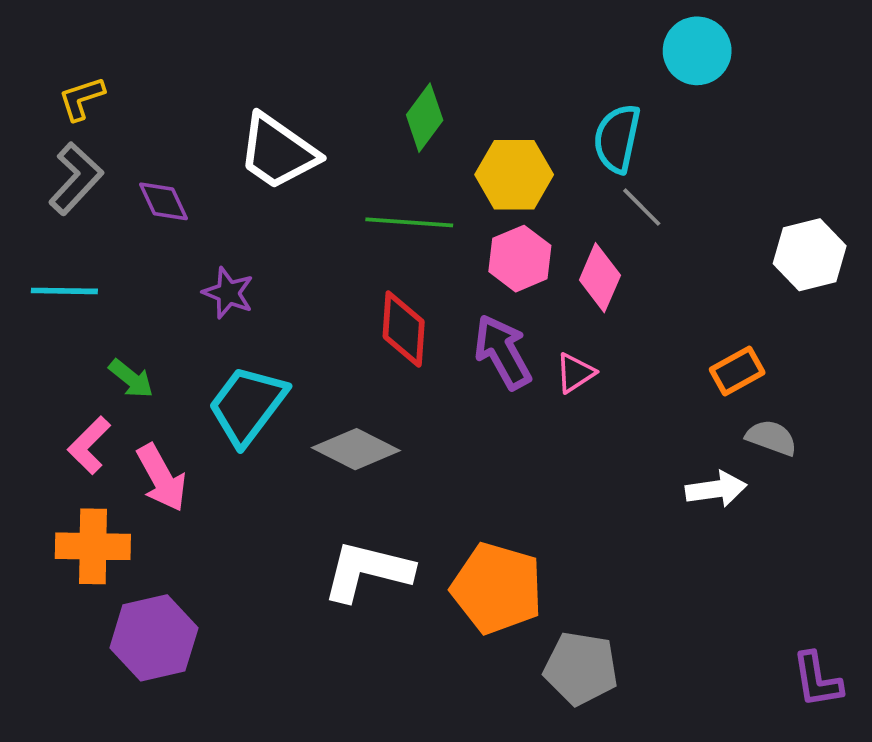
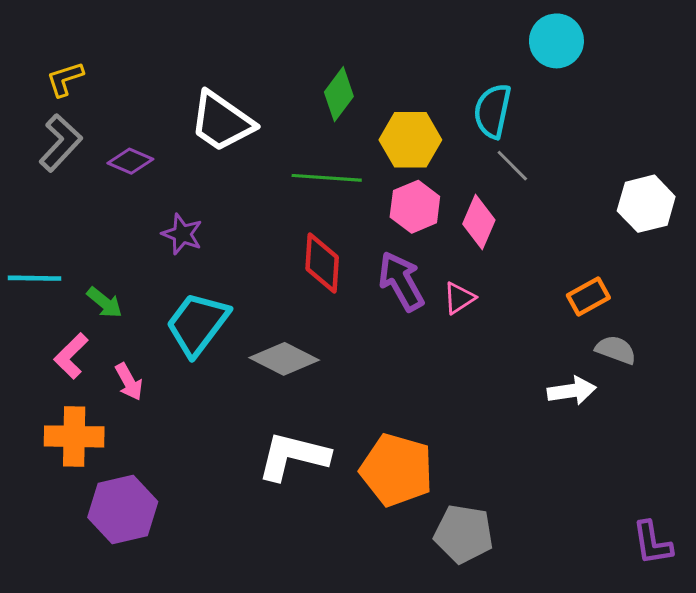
purple diamond: (163, 201) -> (130, 161), turned -42
cyan line: (64, 291) -> (35, 278), moved
pink arrow: (162, 478) -> (129, 382), size x0.7

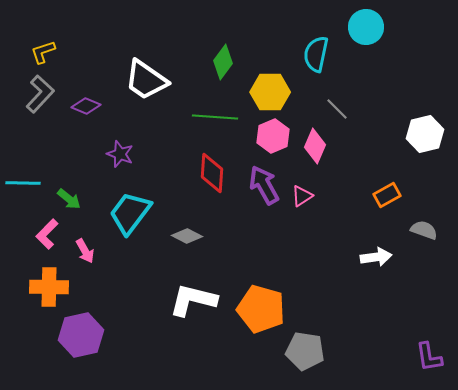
cyan semicircle: (493, 111) -> (316, 54), moved
gray semicircle: (616, 350) -> (424, 230), moved
gray diamond: (284, 359) -> (187, 236), size x0.7

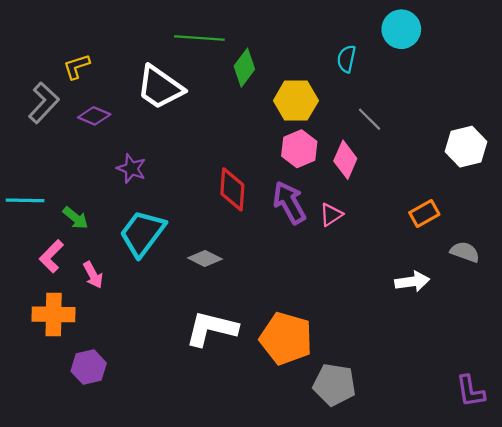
yellow L-shape: (43, 52) -> (77, 67), moved
cyan semicircle: (316, 54) -> (346, 59), size x0.7
green line: (215, 117) -> (199, 38), moved
purple hexagon: (81, 335) -> (89, 367), size x0.7

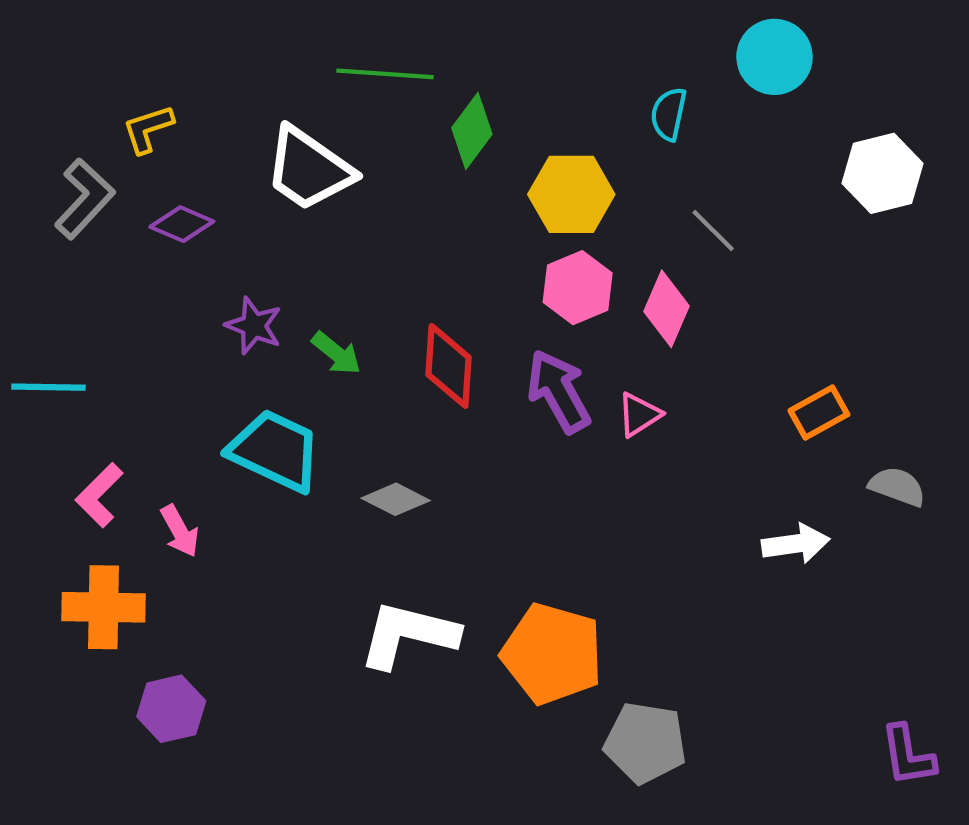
white hexagon: (466, 147) -> (882, 173), moved
green arrow: (75, 218) -> (336, 353), moved
cyan trapezoid: (142, 233) -> (275, 451), turned 78

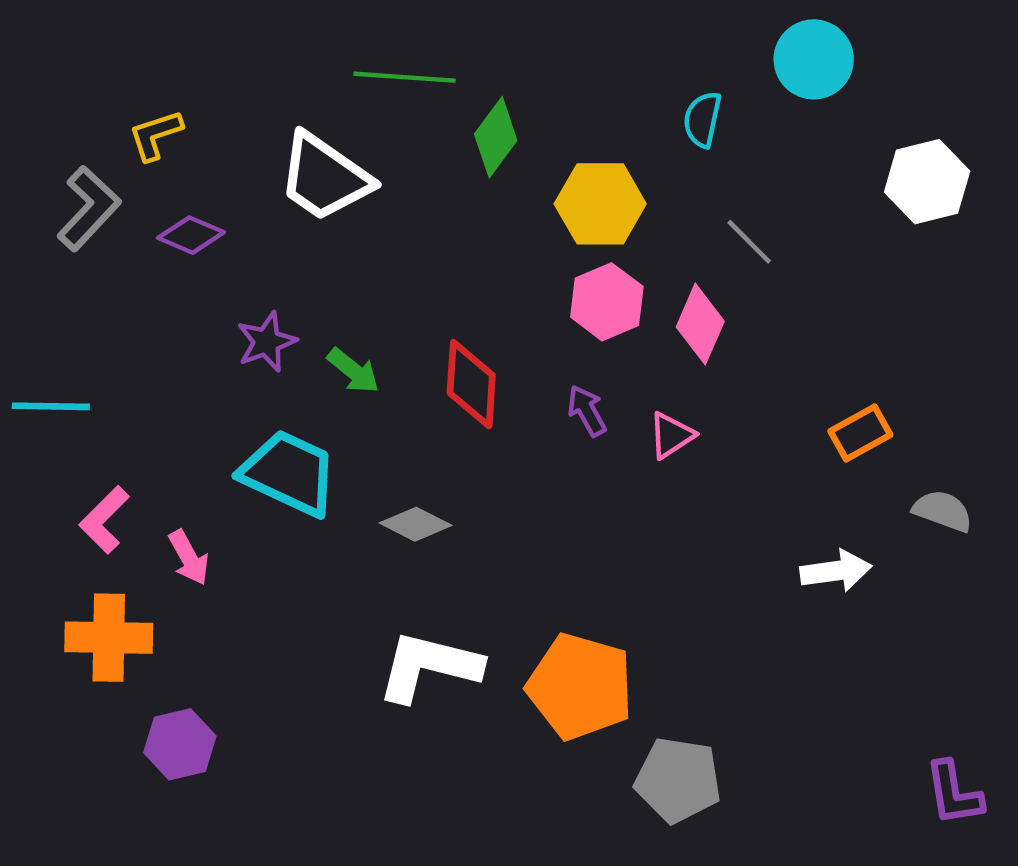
purple star: (254, 326) -> (267, 342), turned 30
purple arrow: (559, 391) -> (587, 411), size x0.6

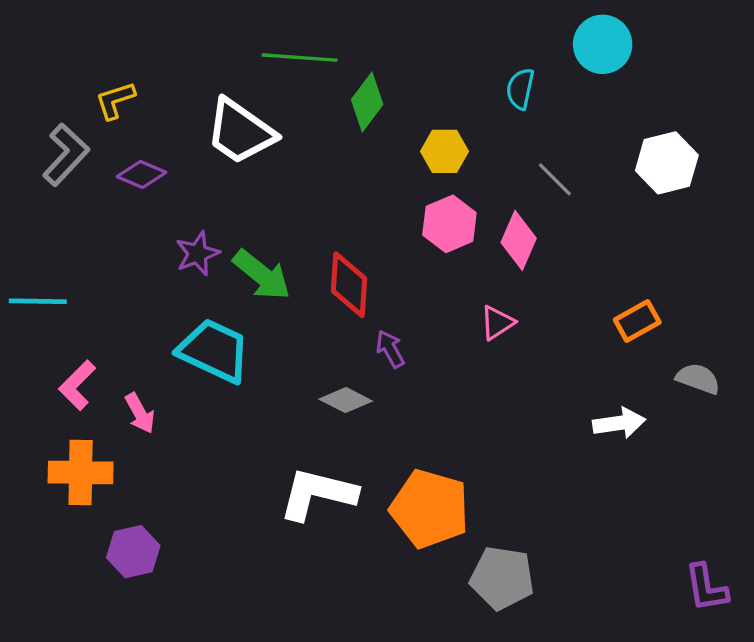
white hexagon: (927, 182) -> (667, 163), moved
yellow hexagon: (600, 204) -> (445, 151), size x0.7
green arrow: (353, 371) -> (262, 275), size x1.5
purple arrow: (587, 411) -> (390, 349), moved
gray diamond: (416, 524) -> (346, 400), moved

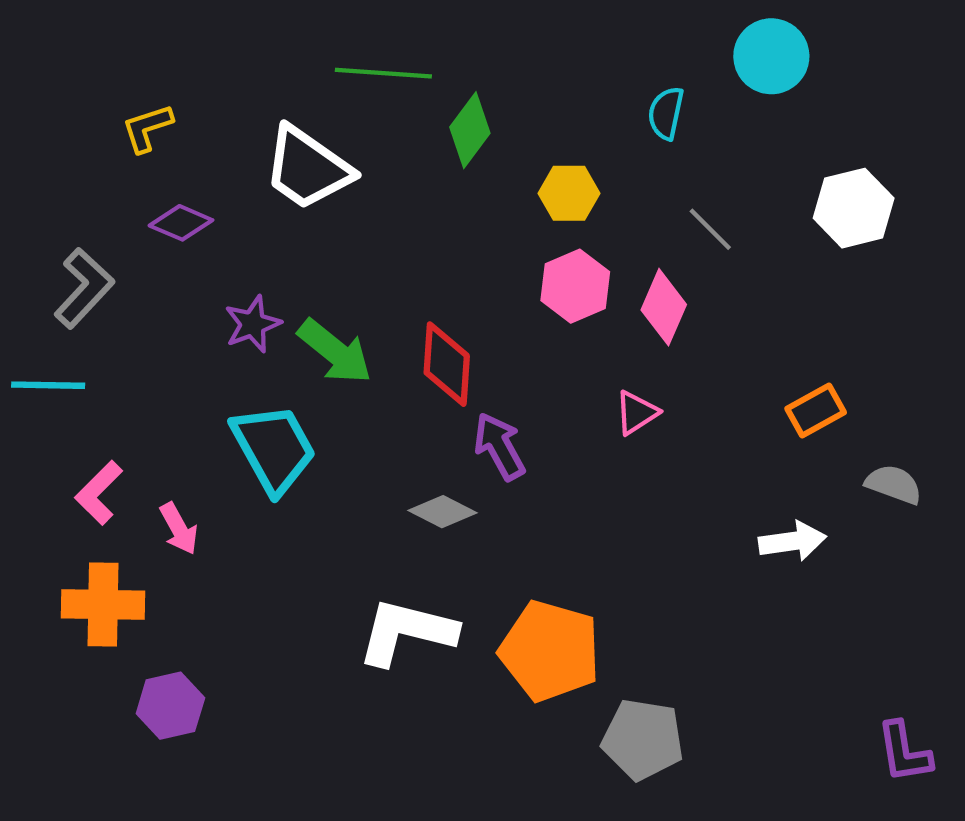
gray L-shape: (66, 155) -> (84, 288), moved
purple arrow: (390, 349) -> (499, 446), size x1.4
cyan trapezoid: (214, 351) -> (274, 448), turned 36

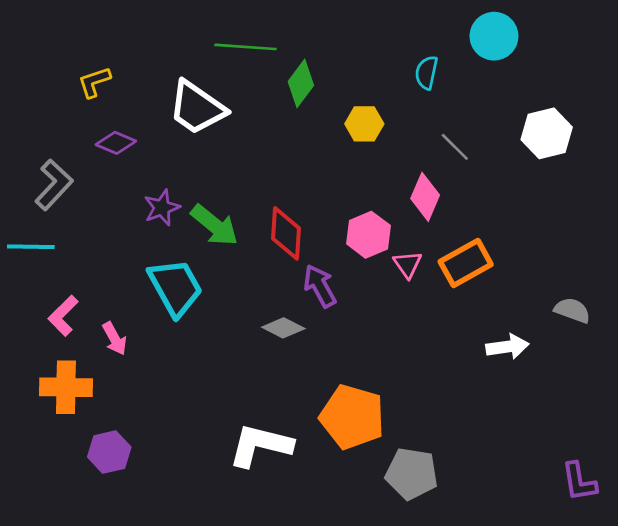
pink hexagon: (575, 286) -> (368, 235), moved
orange rectangle: (816, 410) -> (466, 263), moved, size x1.4
pink triangle: (636, 413) -> (408, 264), turned -32
white L-shape: (407, 632) -> (260, 445), moved

